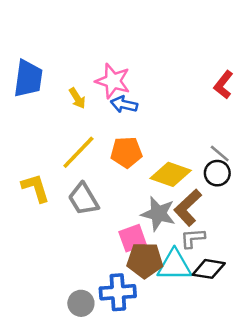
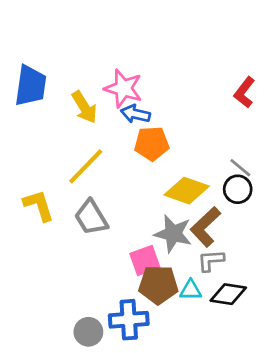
yellow arrow: (77, 98) -> (84, 107), size x1.4
orange pentagon: (126, 152) -> (152, 144), moved
cyan triangle: (174, 265) -> (191, 290), size x0.6

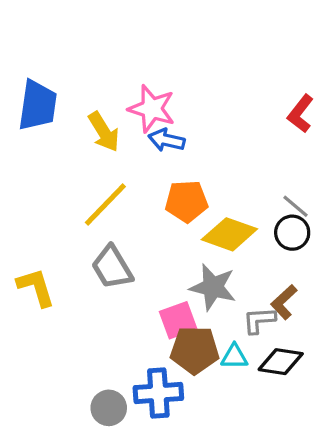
orange pentagon: (152, 144) -> (186, 201), moved
yellow L-shape: (39, 205) -> (36, 287), moved
brown L-shape: (205, 227) -> (284, 302), moved, size x0.7

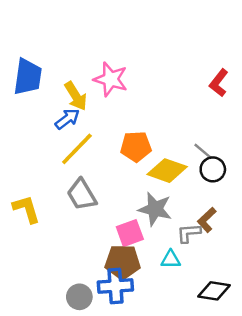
blue arrow: (167, 140) -> (67, 119), moved, turned 130
gray line: (296, 206) -> (203, 151), moved
brown pentagon: (195, 350) -> (123, 262), moved
black diamond: (281, 362) -> (214, 291), moved

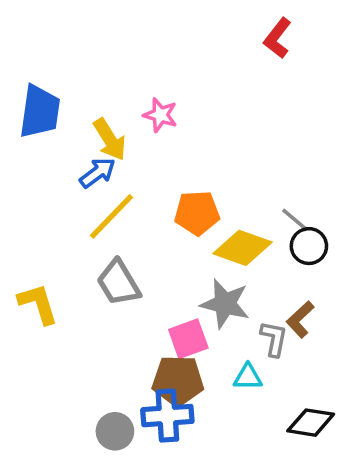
pink star: (111, 79) -> (160, 115), size x0.7
red L-shape: (219, 83) -> (277, 38), moved
gray L-shape: (189, 233) -> (274, 339), turned 105

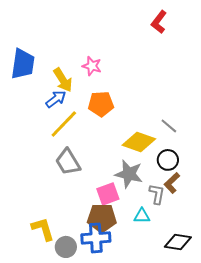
orange pentagon: (197, 213) -> (101, 104), moved
black circle: (309, 246) -> (168, 160), moved
yellow L-shape: (38, 304) -> (43, 229), moved

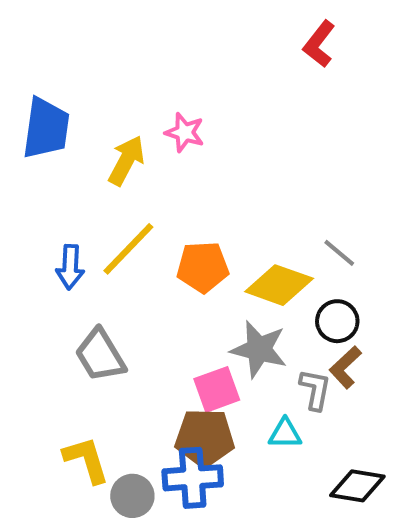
yellow arrow: (63, 80) -> (126, 161), turned -120
blue arrow: (56, 99) -> (70, 267), moved, turned 130
orange pentagon: (101, 104) -> (203, 267), moved
gray trapezoid: (68, 162) -> (100, 355), moved

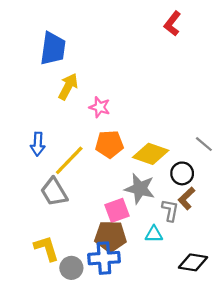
blue trapezoid: (46, 128) -> (53, 49), moved
pink star: (185, 132) -> (100, 107), moved
yellow line: (128, 249) -> (69, 160), moved
gray line: (339, 253) -> (204, 144), moved

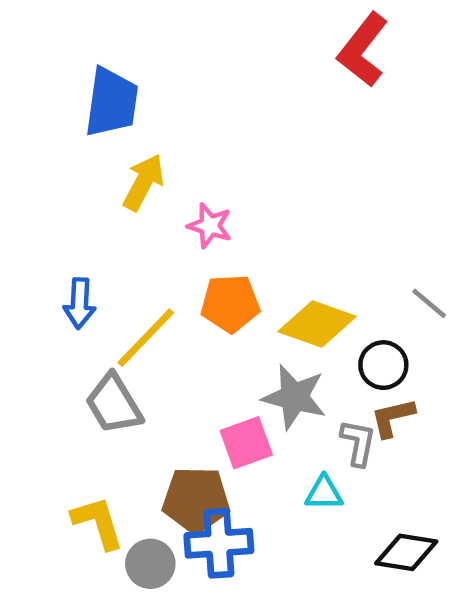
red L-shape: (172, 24) -> (363, 50), size x1.4
brown L-shape: (186, 198) -> (393, 418), turned 30
brown pentagon: (110, 236) -> (196, 500), moved

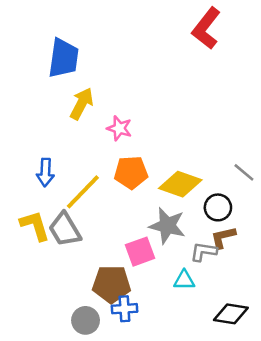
gray L-shape: (358, 443) -> (204, 252), turned -92
yellow L-shape: (98, 523) -> (35, 226), moved
blue cross: (219, 543) -> (124, 309), size x0.7

